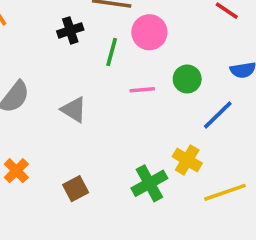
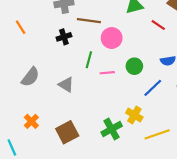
green line: (112, 52) -> (89, 60), moved
brown square: (76, 189) -> (67, 132), size x1.5

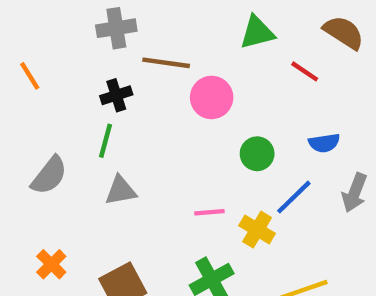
green line: (89, 60) -> (105, 141), moved
pink line: (107, 73) -> (209, 212), moved
gray triangle: (66, 85) -> (121, 191), turned -42
yellow cross: (134, 115) -> (257, 230), moved

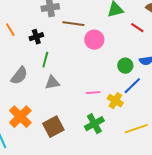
black cross: (116, 95) -> (36, 37), moved
green circle: (257, 154) -> (125, 66), moved
orange cross: (51, 264) -> (20, 117), size x1.6

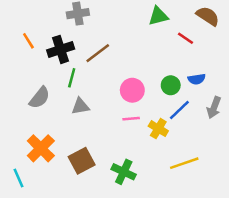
brown line: (73, 24) -> (98, 53), moved, turned -45
black cross: (36, 37) -> (61, 49), size x1.5
pink circle: (94, 40) -> (132, 90), moved
green cross: (94, 124) -> (124, 172), moved, turned -36

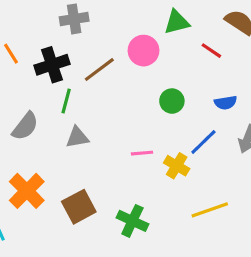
green circle: (171, 85) -> (172, 101), moved
pink circle: (132, 90) -> (143, 51), moved

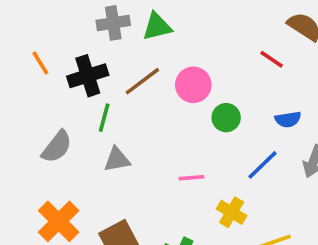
green triangle: (177, 22) -> (157, 27), moved
pink circle: (143, 51) -> (193, 85), moved
yellow cross: (177, 166) -> (232, 212), moved

